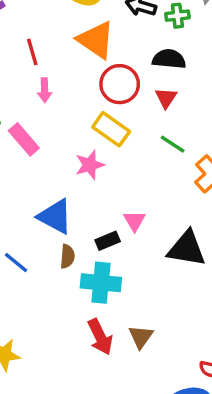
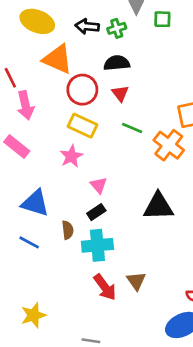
pink arrow: (45, 90) -> (25, 105), size x1.5
blue triangle: (55, 216) -> (35, 203), moved
pink triangle: (135, 221) -> (99, 185), moved

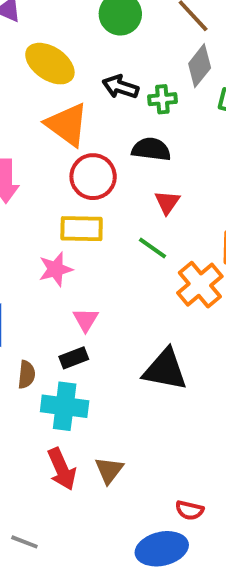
red triangle: (120, 93) -> (167, 202), moved
yellow rectangle: (82, 126) -> (82, 229), turned -36

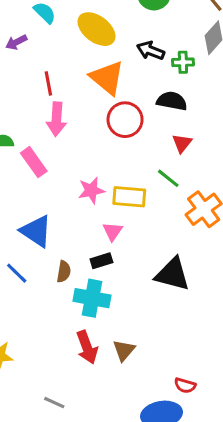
yellow rectangle: (82, 229) -> (129, 197), moved

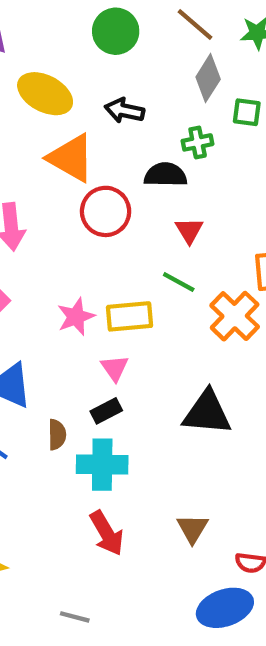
green cross: (183, 62) -> (198, 142), moved
brown triangle: (124, 350) -> (192, 529), moved

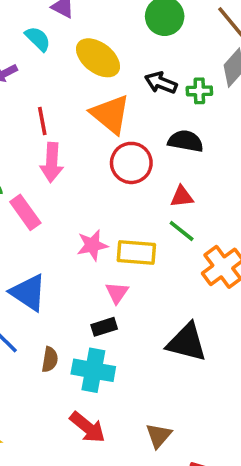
green cross: (198, 142) -> (199, 91), moved
red triangle: (189, 230) -> (182, 197), moved, turned 45
brown semicircle: (57, 435) -> (50, 359), moved
red arrow: (107, 533) -> (88, 427), turned -30

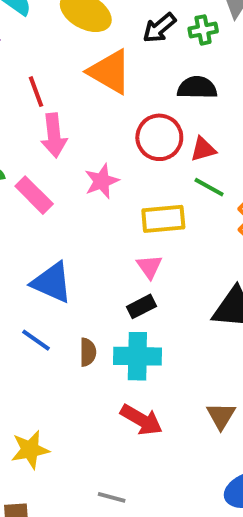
black arrow: (161, 83) -> (159, 28), turned -52
red circle: (131, 163) -> (159, 137), moved
pink star: (92, 245) -> (102, 181), moved

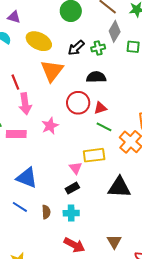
orange triangle: (110, 72) -> (52, 71), turned 40
pink rectangle: (34, 195) -> (16, 134), turned -42
yellow rectangle: (163, 219) -> (94, 155), moved
cyan cross: (137, 356) -> (71, 213), size x0.7

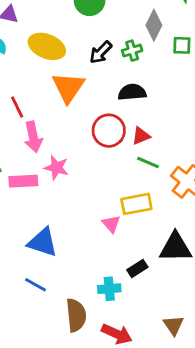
pink star: (50, 126) -> (56, 168), moved, turned -30
black rectangle: (72, 188) -> (137, 269), moved
brown semicircle: (46, 212) -> (76, 315), moved, size x1.6

